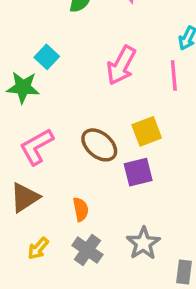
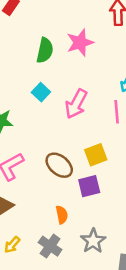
cyan square: (47, 57) -> (41, 92), moved
orange semicircle: (81, 209) -> (62, 215), moved

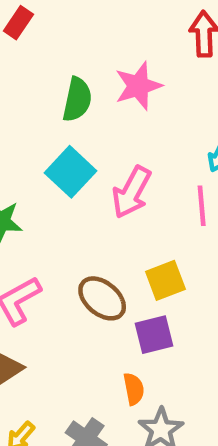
cyan square: (41, 92) -> (70, 172), size x1.5
orange semicircle: (62, 215) -> (134, 389), moved

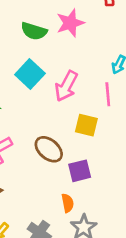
green semicircle: (77, 99) -> (34, 31), turned 95
yellow square: (165, 280) -> (86, 125), moved, turned 35

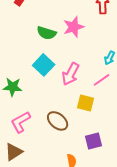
pink line: (108, 94) -> (102, 80), turned 60
purple square: (80, 171) -> (94, 141), moved

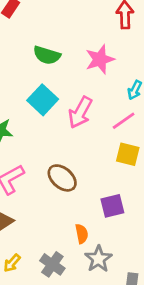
pink star: (74, 27) -> (100, 59), moved
yellow square: (86, 103) -> (128, 154), moved

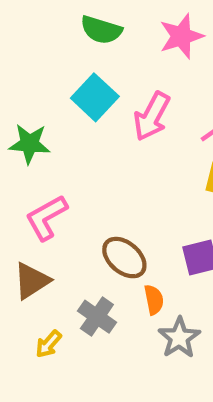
brown ellipse: (62, 178) -> (124, 258), moved
gray cross: (52, 264) -> (97, 317), moved

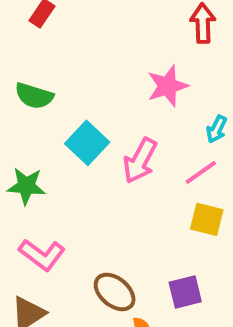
green semicircle: (101, 30) -> (34, 96), moved
pink L-shape: (46, 218) -> (42, 255), turned -114

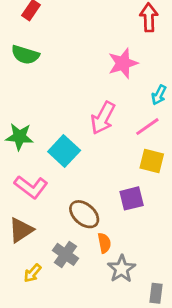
green semicircle: (34, 96) -> (25, 55), moved
cyan square: (87, 143) -> (64, 151), moved
purple square: (185, 292) -> (132, 198), moved

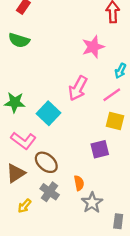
brown ellipse: (84, 214) -> (46, 162), moved

